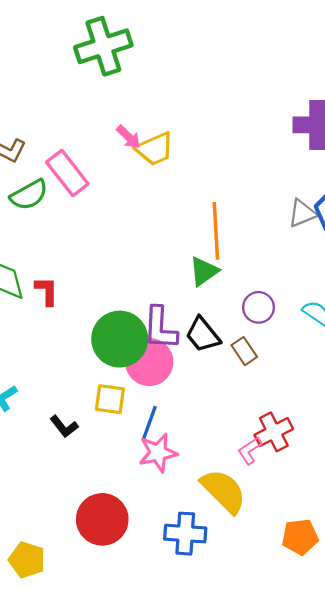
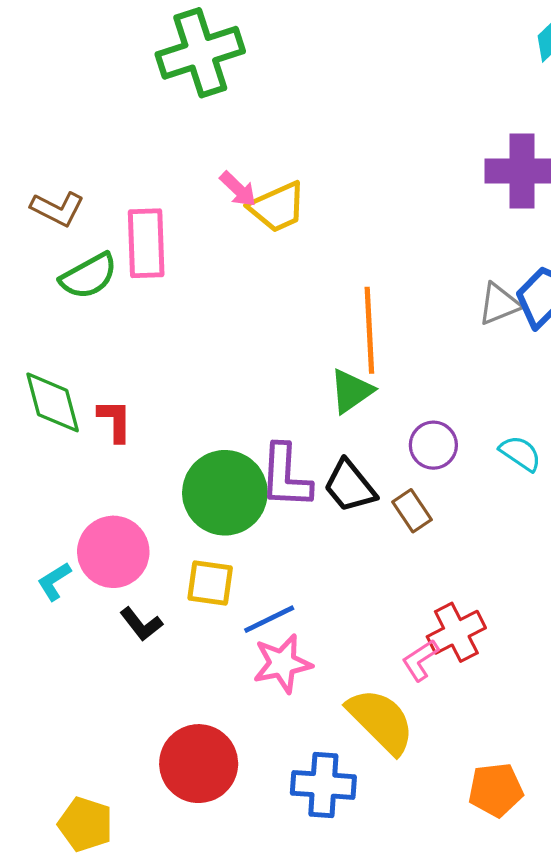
pink rectangle: (67, 173) -> (146, 243), turned 36
pink circle: (149, 362) -> (113, 552), moved
blue line: (149, 423) -> (269, 619), turned 44

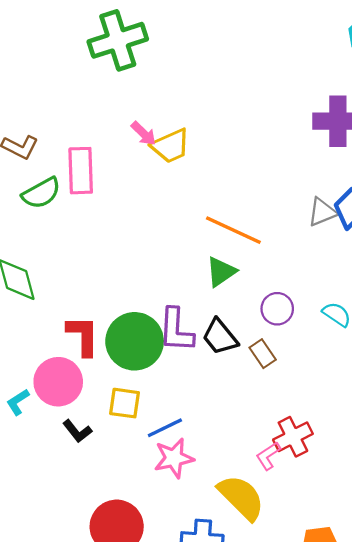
orange line: (369, 330) -> (233, 230), turned -62
red L-shape: (115, 421) -> (83, 336), moved, size x1.4

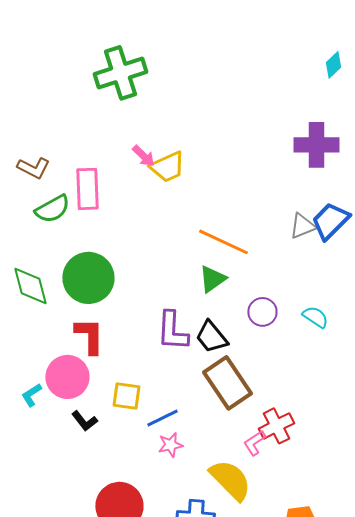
green circle: (135, 341) -> (88, 278), moved
brown rectangle: (263, 354) -> (227, 383), moved, size x2.0
pink star: (174, 458) -> (170, 445), size x0.7

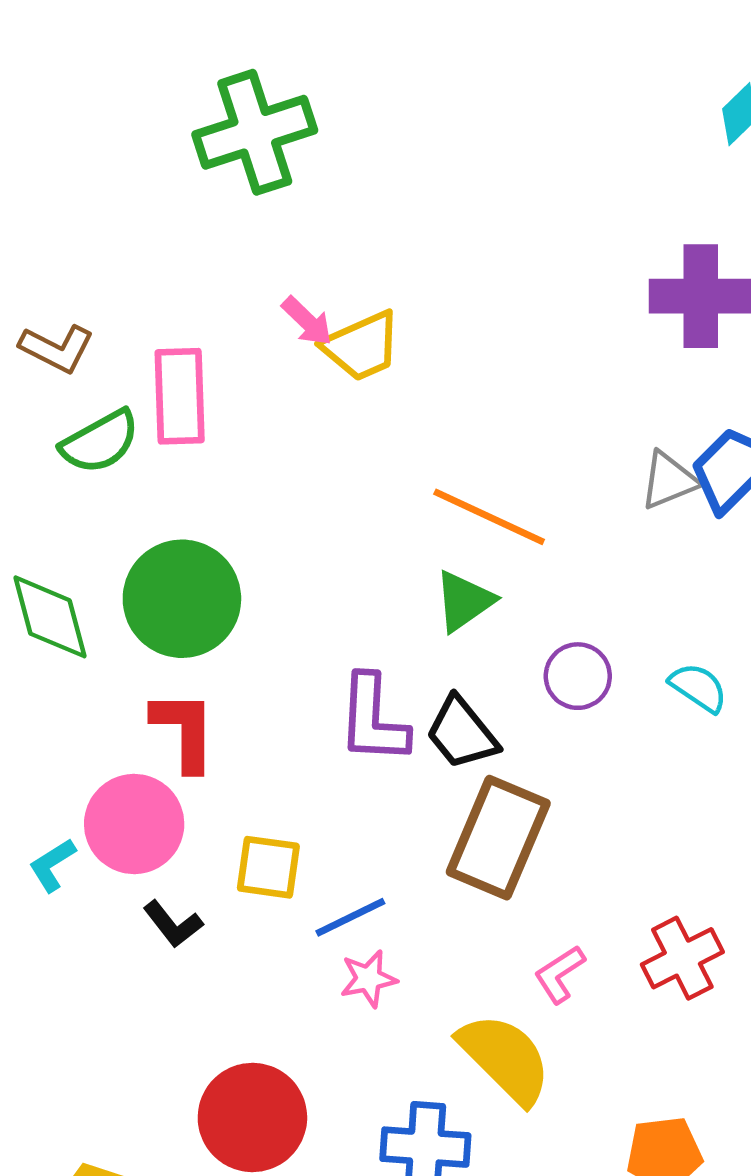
brown rectangle: (227, 383) -> (498, 838), turned 57
red cross: (276, 426) -> (682, 958), moved

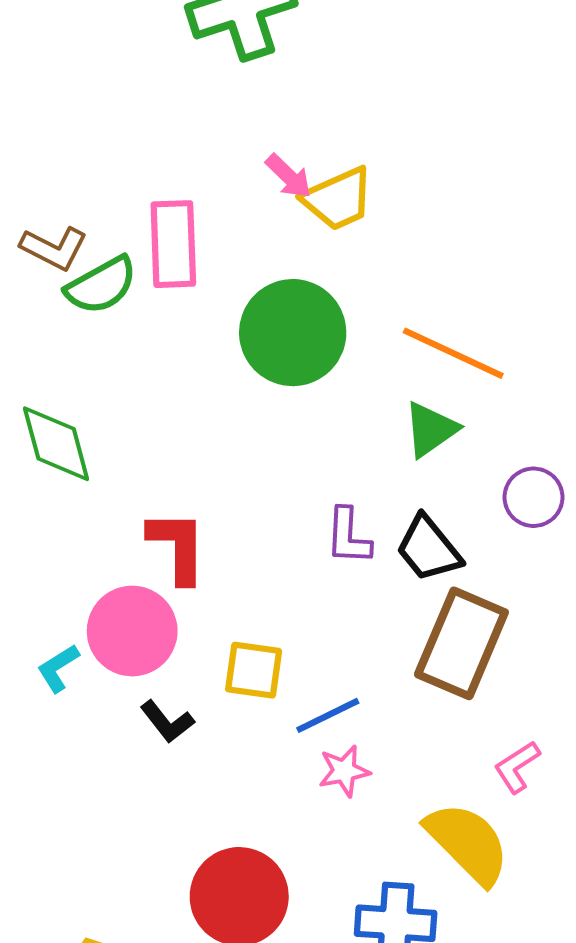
brown L-shape: (57, 348) -> (54, 248), moved
green circle: (182, 599) -> (293, 333), moved
purple L-shape: (373, 719) -> (348, 536), size x0.7

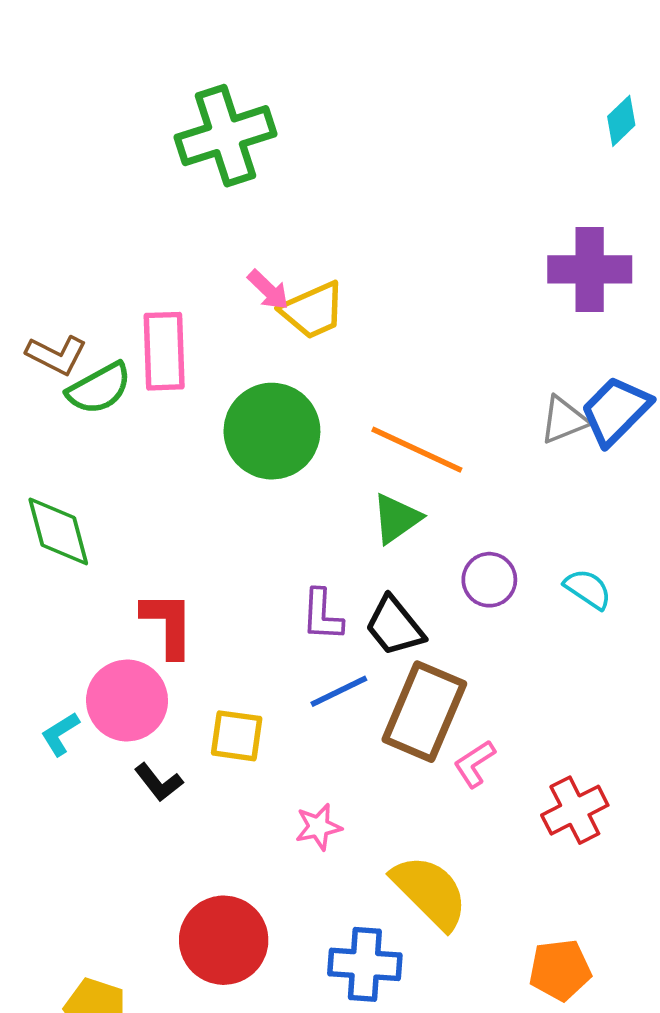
blue line: (328, 715) -> (339, 691), moved
pink L-shape: (517, 767) -> (474, 764), moved

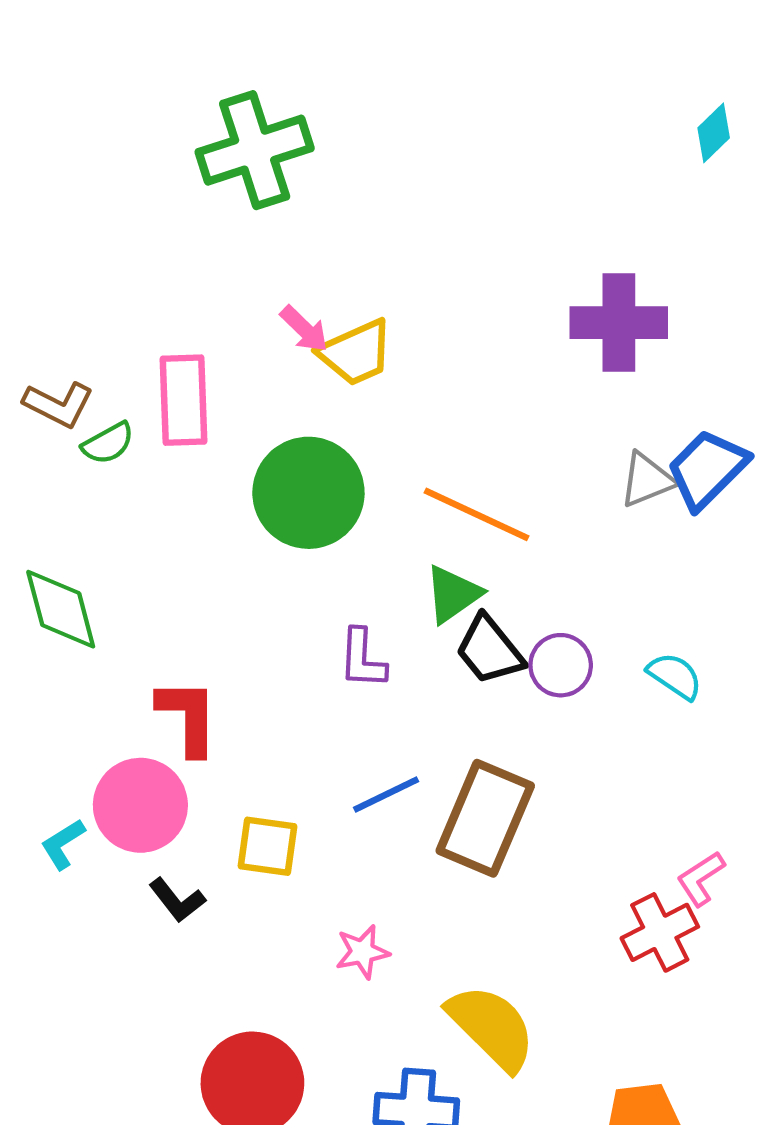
purple cross: (590, 269) -> (619, 323), moved
green semicircle: (99, 388) -> (108, 443), size x0.7
purple L-shape: (322, 615) -> (362, 659), moved
black trapezoid: (395, 626) -> (490, 650), moved
pink L-shape: (474, 764) -> (701, 879), moved

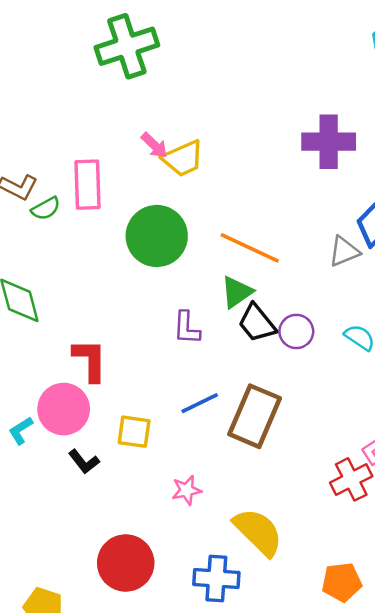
gray triangle: (647, 480) -> (344, 252), moved

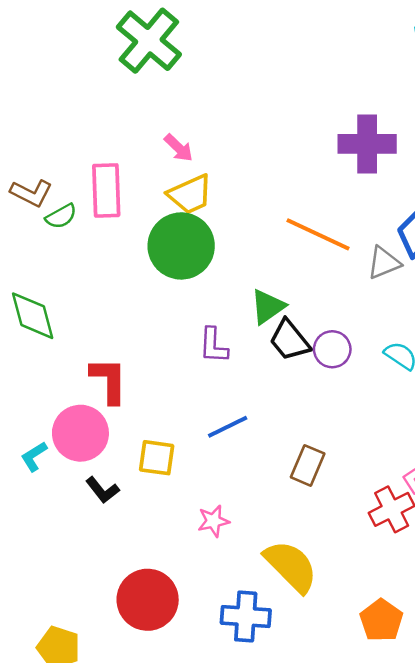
green cross: (127, 46) -> (149, 41), turned -32
yellow trapezoid: (183, 158) -> (190, 194), moved
orange line: (250, 248) -> (318, 234), moved
brown rectangle: (255, 416) -> (308, 465), moved, size x0.6
orange pentagon: (342, 582) -> (381, 620), turned -30

